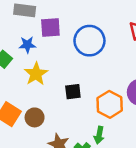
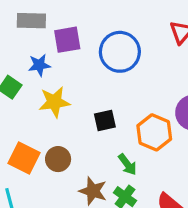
yellow star: (36, 74) -> (54, 102), turned 30
green arrow: (99, 135) -> (127, 164), moved, turned -42

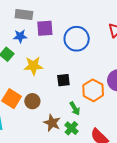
blue star: (39, 65) -> (20, 36), moved

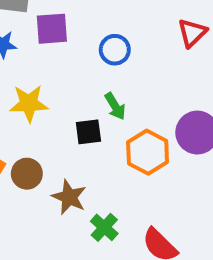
blue circle: (77, 39) -> (115, 50), size x0.6
green arrow: (75, 108) -> (115, 106), moved
brown star: (52, 123) -> (69, 197), moved

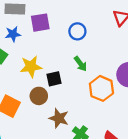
black square: (88, 132) -> (54, 79), moved
brown circle: (27, 174) -> (39, 96), moved

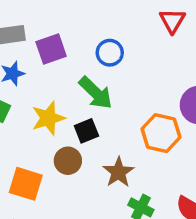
green arrow: (80, 64) -> (96, 93), moved, size x1.5
brown star: (59, 118) -> (118, 172), moved, turned 30

